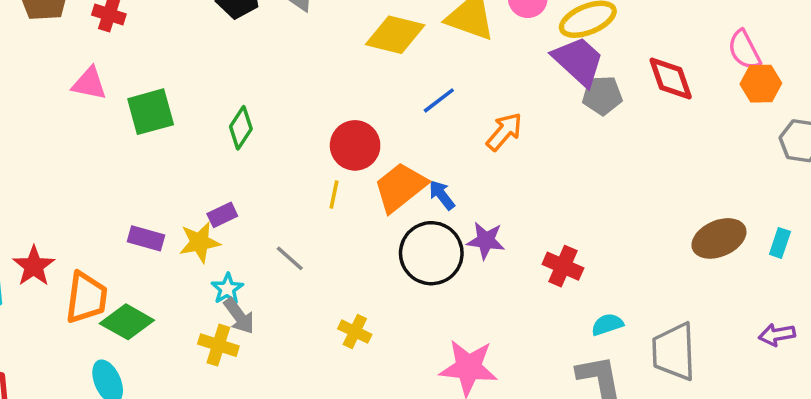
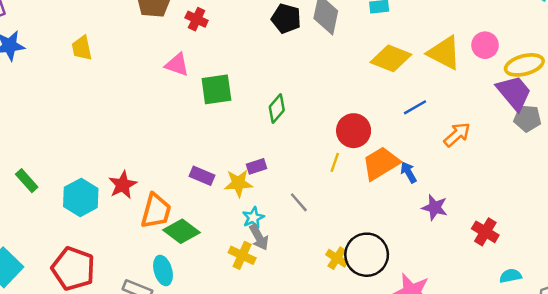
black circle: (431, 253) -> (367, 255), moved

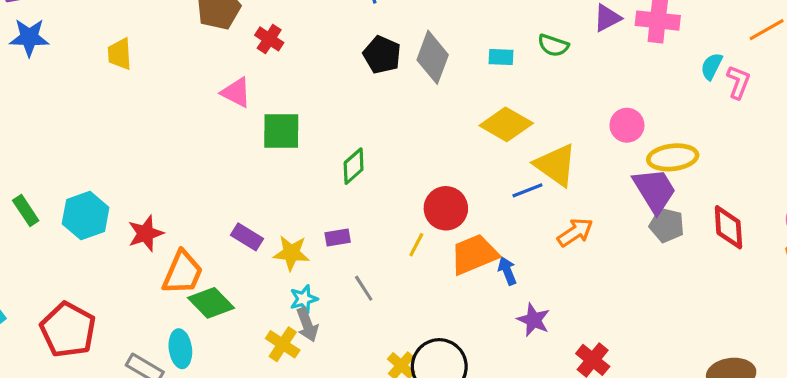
yellow triangle: (444, 53) -> (556, 165), moved
purple rectangle: (256, 166) -> (338, 237), moved
cyan hexagon: (81, 197) -> (86, 216), moved

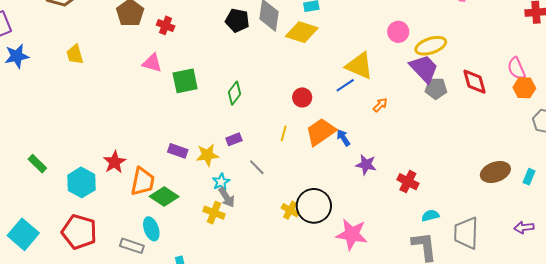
yellow diamond: (506, 124) -> (302, 32), moved
red circle: (446, 208) -> (302, 97), moved, size x0.7
cyan hexagon: (86, 216) -> (81, 182), moved
orange arrow: (575, 232) -> (380, 105), size x0.7

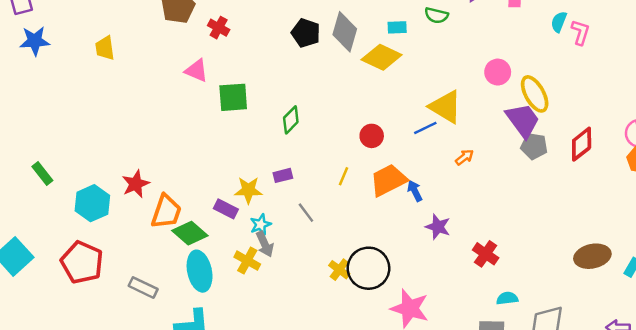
yellow ellipse: (431, 46) -> (535, 94), turned 72
red diamond: (474, 82) -> (582, 144), turned 60
purple rectangle: (178, 151) -> (226, 209), moved
cyan ellipse: (151, 229) -> (200, 271), moved, size x1.4

